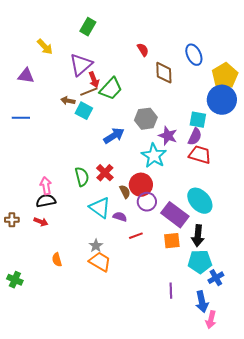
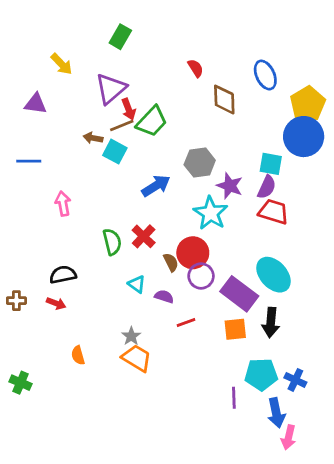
pink arrow: (46, 186) -> (63, 204), moved
cyan triangle: (100, 208) -> (137, 284), size x0.6
cyan pentagon: (200, 262) -> (261, 374), moved
blue cross: (216, 278) -> (295, 380), turned -35

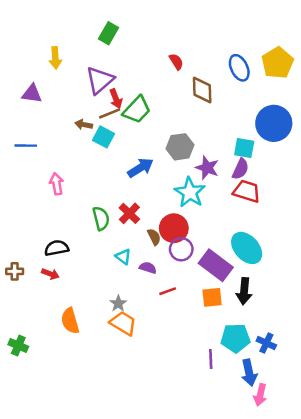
yellow arrow: (62, 64) -> (55, 58), turned 40
yellow pentagon: (308, 104) -> (277, 63), moved
orange semicircle: (78, 355) -> (70, 321), size x1.5

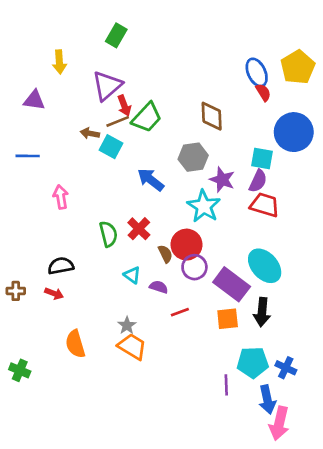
red semicircle: (176, 62) -> (263, 92), moved
brown diamond: (202, 90) -> (212, 116), moved
blue arrow: (140, 168) -> (151, 180), turned -110
pink arrow: (260, 395) -> (279, 423), size x1.4

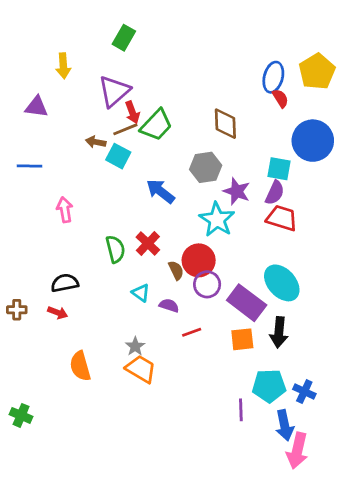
blue ellipse: (257, 72) -> (273, 77), turned 40
green cross: (20, 370) -> (21, 415), moved

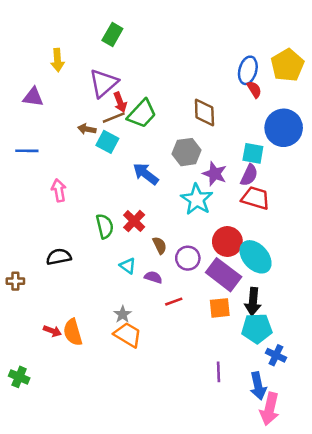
red circle: (199, 260) -> (227, 242), moved
red arrow: (58, 313) -> (52, 331), moved
cyan pentagon: (269, 386) -> (257, 328), moved

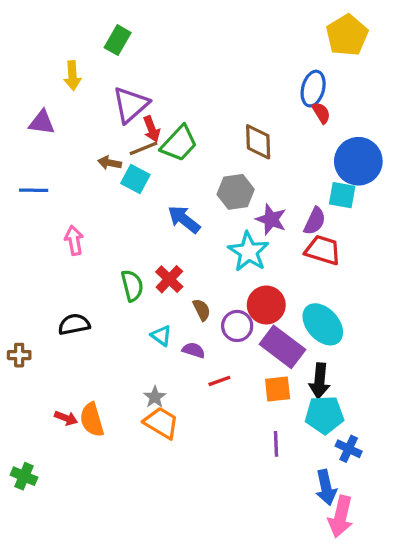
green rectangle: (112, 35) -> (118, 40), moved
yellow pentagon: (287, 65) -> (347, 35), moved
cyan square: (253, 153) -> (342, 195), moved
red circle: (227, 242) -> (266, 305), moved
purple line: (218, 372) -> (276, 444), moved

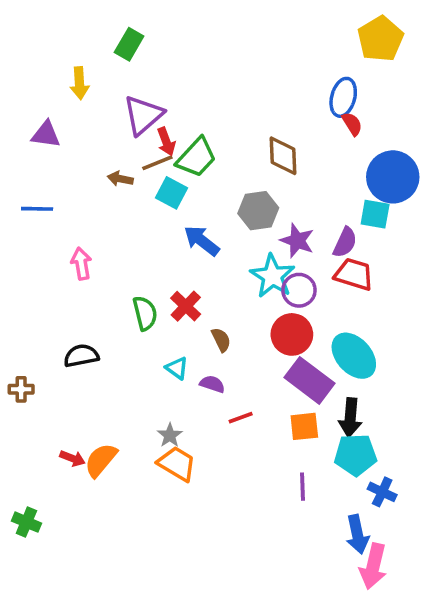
cyan square: (135, 179) -> (172, 193), moved
purple circle: (237, 326) -> (299, 290), moved
orange semicircle: (92, 420) -> (101, 460), turned 56

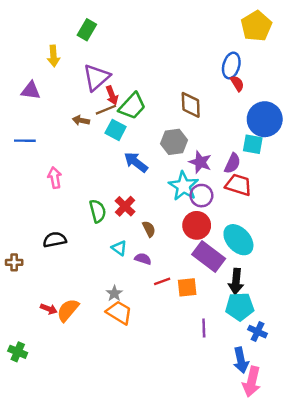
orange square: (304, 426) -> (187, 287), moved

